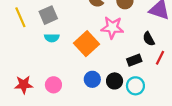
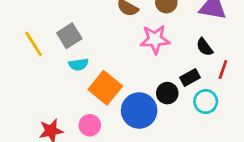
orange square: (86, 44) -> (105, 88), moved
blue circle: (92, 79) -> (139, 111), size x1.6
black circle: (115, 81) -> (167, 93), moved
cyan circle: (135, 86) -> (206, 102), moved

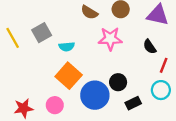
cyan semicircle: (78, 64) -> (67, 47), moved
black rectangle: (190, 77) -> (133, 103), moved
cyan circle: (206, 102) -> (161, 90), moved

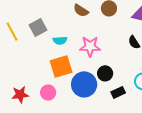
pink star: (110, 39) -> (90, 46), moved
orange square: (69, 76) -> (61, 66), turned 30

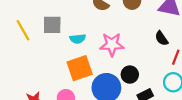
gray square: (38, 28) -> (52, 25), turned 30

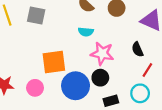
cyan semicircle: (78, 39) -> (86, 32), moved
pink star: (112, 44) -> (102, 53), moved

